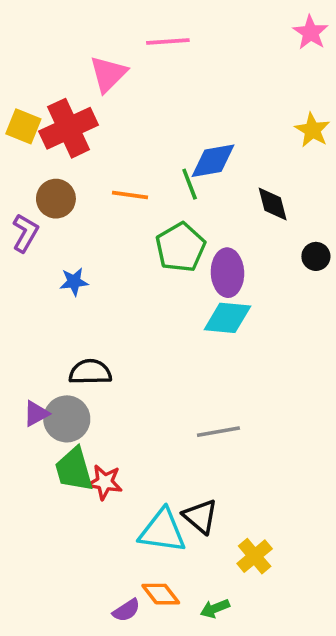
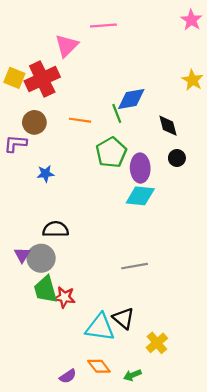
purple L-shape: (25, 233) -> (15, 144), turned -115
black circle: (316, 256) -> (177, 158), moved
purple triangle: (36, 414) -> (22, 255), turned -30
purple semicircle: (126, 610) -> (68, 376), moved

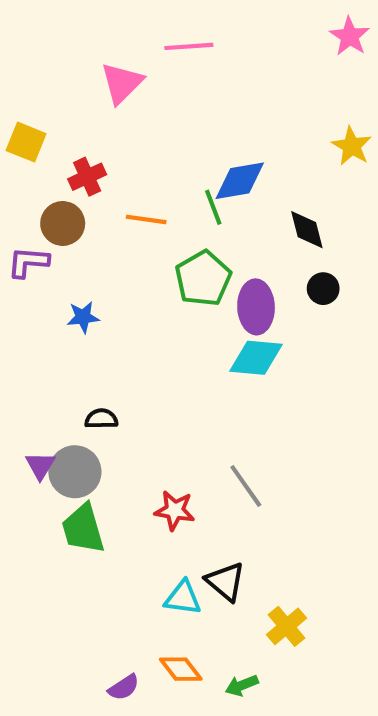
red cross: (42, 79) -> (87, 177), moved, size x0.6
black semicircle: (56, 229) -> (101, 419), size x0.7
gray line: (135, 266) -> (246, 486), turned 65
red star: (64, 297) -> (175, 510), moved
cyan triangle: (100, 327) -> (183, 598), size x0.7

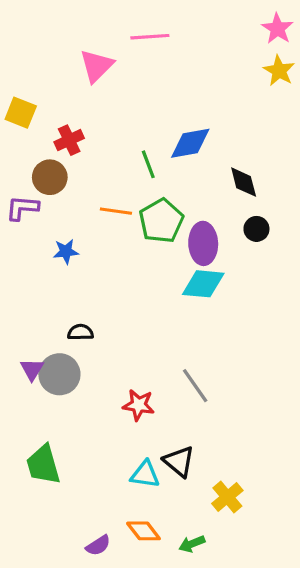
yellow star: (352, 146) -> (279, 71), moved
green line: (213, 207) -> (148, 164), moved
orange line: (146, 219) -> (116, 211), moved
green trapezoid: (83, 529) -> (43, 465), moved

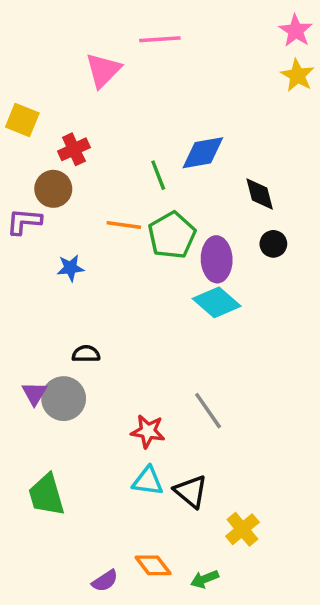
cyan diamond: (203, 284) -> (217, 302), turned 36
cyan triangle: (145, 474) -> (148, 481), moved

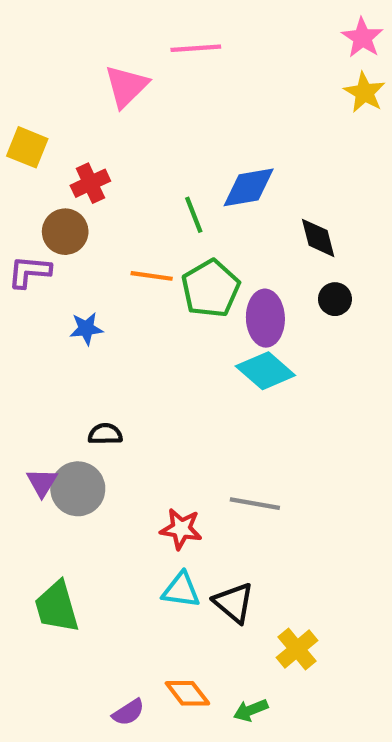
gray line: (208, 411) -> (255, 504), turned -45

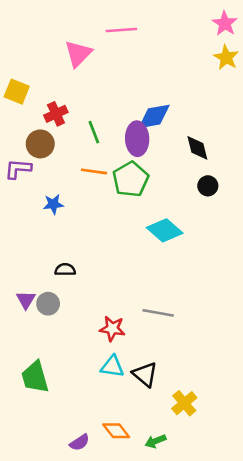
green line: (194, 215) -> (94, 132), moved
purple ellipse: (265, 318) -> (137, 139), moved
gray circle: (78, 489) -> (48, 304), size x0.7

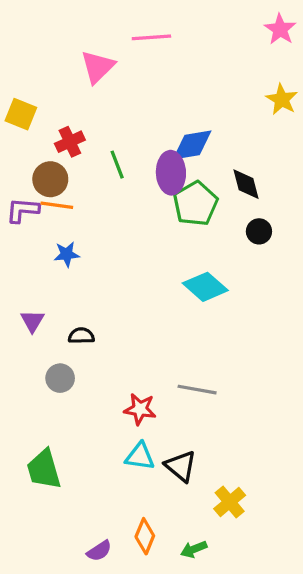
yellow star: (226, 58) -> (282, 99), moved
orange line: (94, 171) -> (57, 205), moved
green pentagon: (131, 179) -> (195, 204), moved
purple triangle: (26, 300) -> (32, 321), moved
orange diamond: (116, 431) -> (145, 536), turned 60

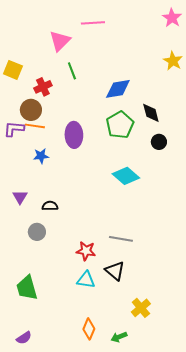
green line: (117, 165) -> (72, 71), moved
purple ellipse: (171, 173) -> (74, 135), moved
black triangle: (181, 466) -> (115, 271), moved
purple semicircle: (99, 551) -> (24, 338), moved

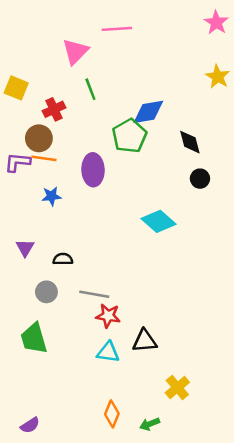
green pentagon: (120, 125) -> (129, 136), moved
gray line: (121, 239) -> (94, 294), moved
black triangle: (115, 271) -> (145, 341), turned -45
green trapezoid: (27, 288) -> (34, 338), moved

